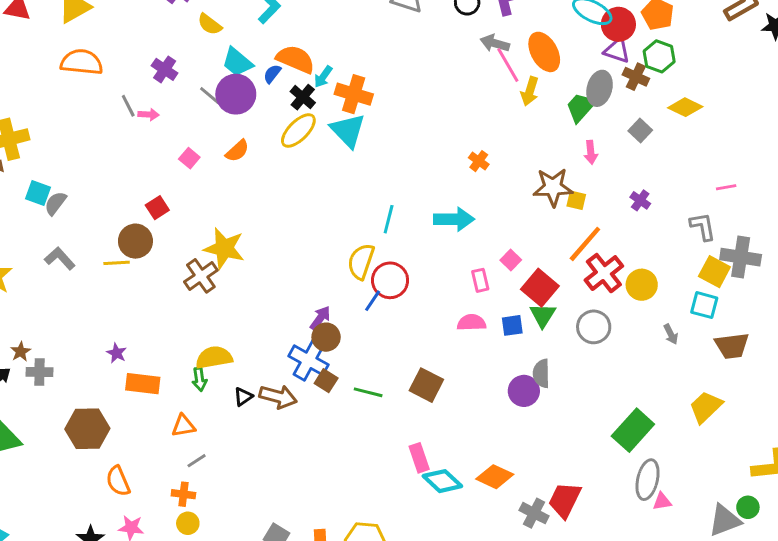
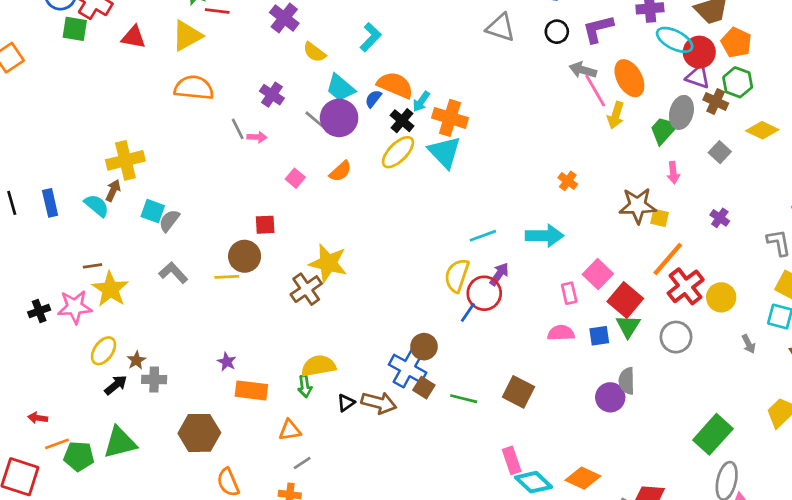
red square: (157, 208) -> (265, 225), turned 30
cyan line: (389, 219) -> (483, 236), turned 56
pink square: (511, 260) -> (598, 274), size x1.5
purple arrow: (320, 318) -> (499, 274), moved

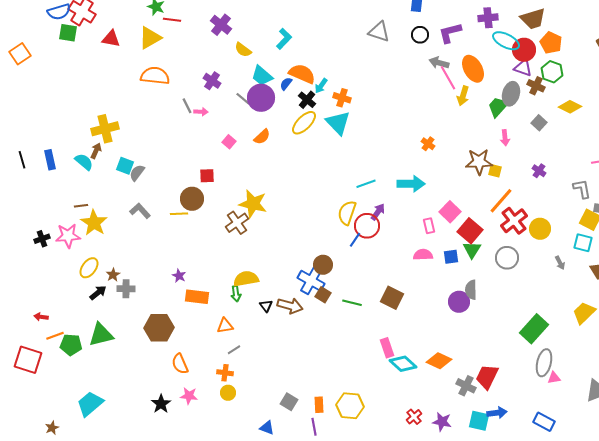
orange cross: (450, 118) -> (342, 98), size x0.7
black triangle: (346, 403) -> (266, 306), turned -32

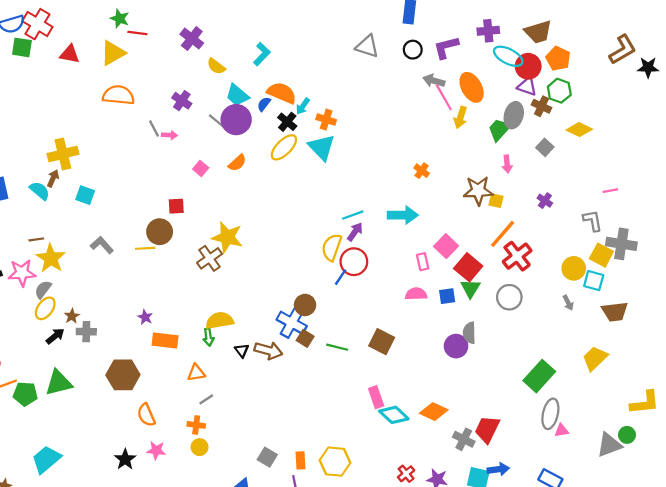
gray semicircle: (137, 173) -> (43, 289), moved
purple arrow: (378, 212) -> (355, 232), moved
yellow circle: (540, 229) -> (574, 268), moved

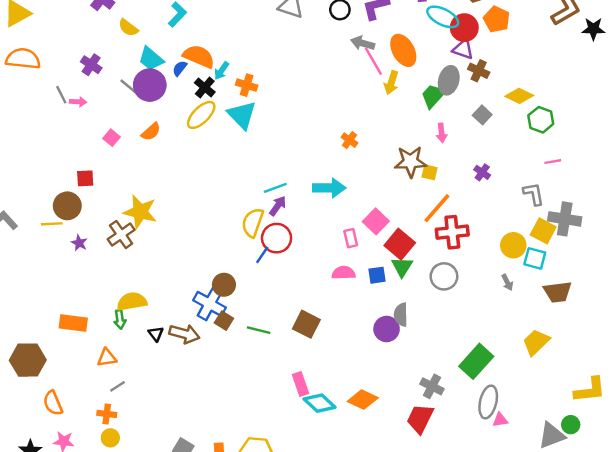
green hexagon: (559, 91) -> (541, 120), moved
red cross: (517, 256) -> (452, 232), turned 32
purple star: (145, 317) -> (79, 243), moved
gray cross: (464, 439) -> (432, 386), moved

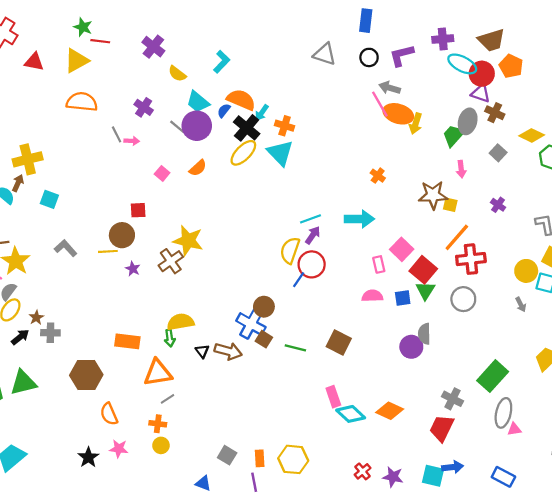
orange ellipse: (403, 50) -> (398, 114), moved, turned -44
pink line: (373, 61) -> (380, 104), moved
black cross: (205, 87) -> (247, 128), size x1.4
orange triangle: (107, 358) -> (158, 373), size x1.6

